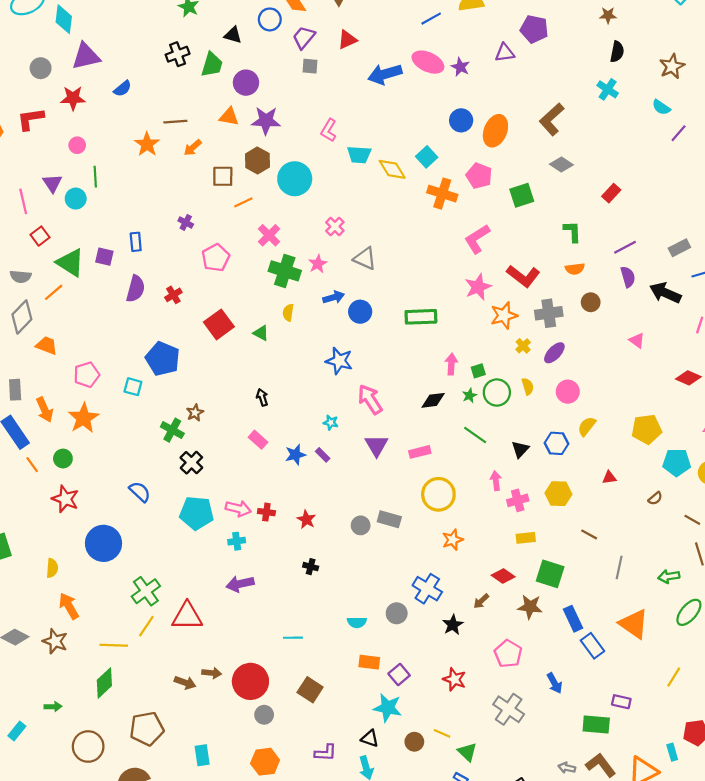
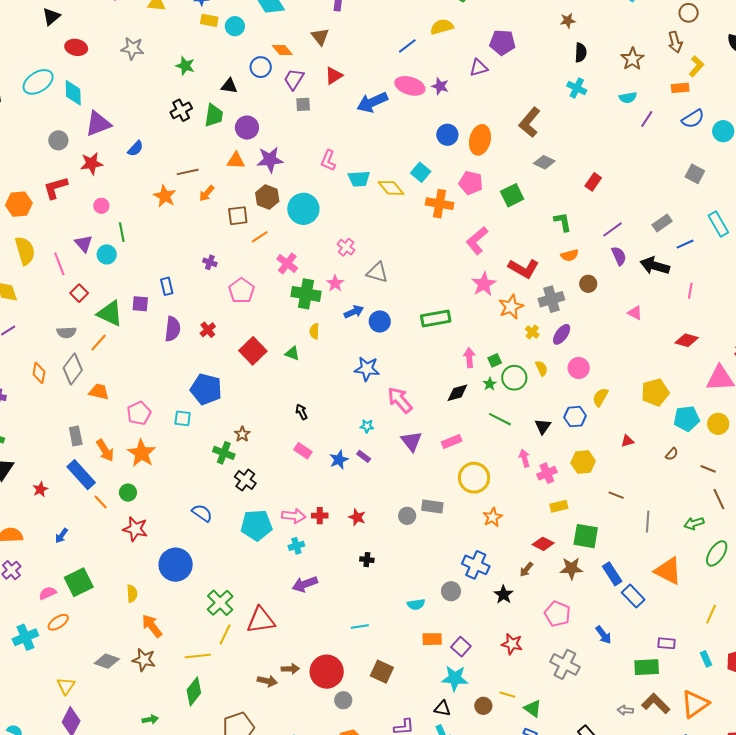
cyan semicircle: (661, 107) -> (628, 98), turned -36
cyan rectangle: (672, 752) -> (706, 659), moved

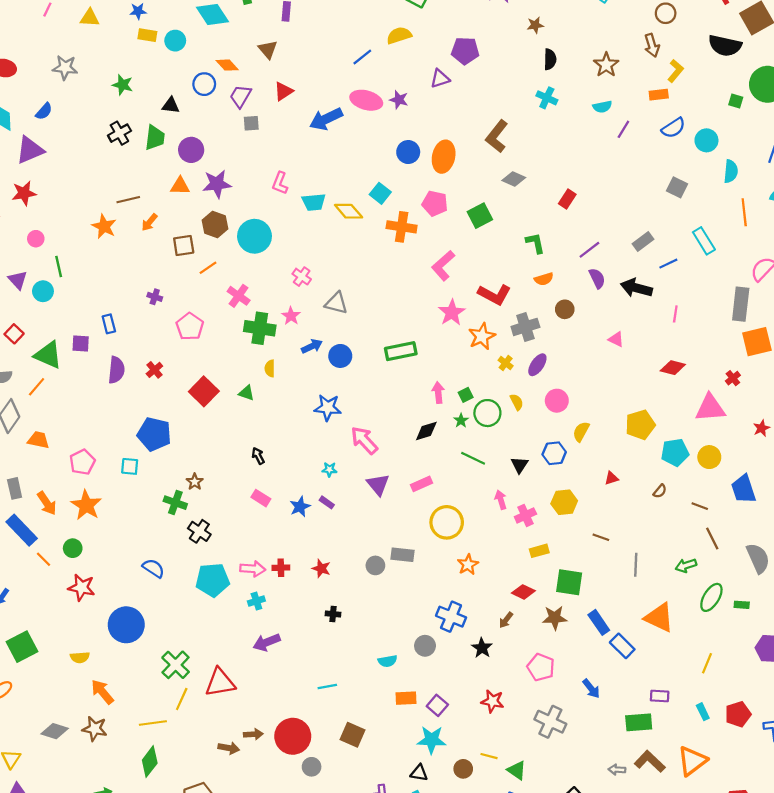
blue semicircle: (135, 149) -> (44, 111), moved
yellow semicircle: (132, 594) -> (80, 657), turned 90

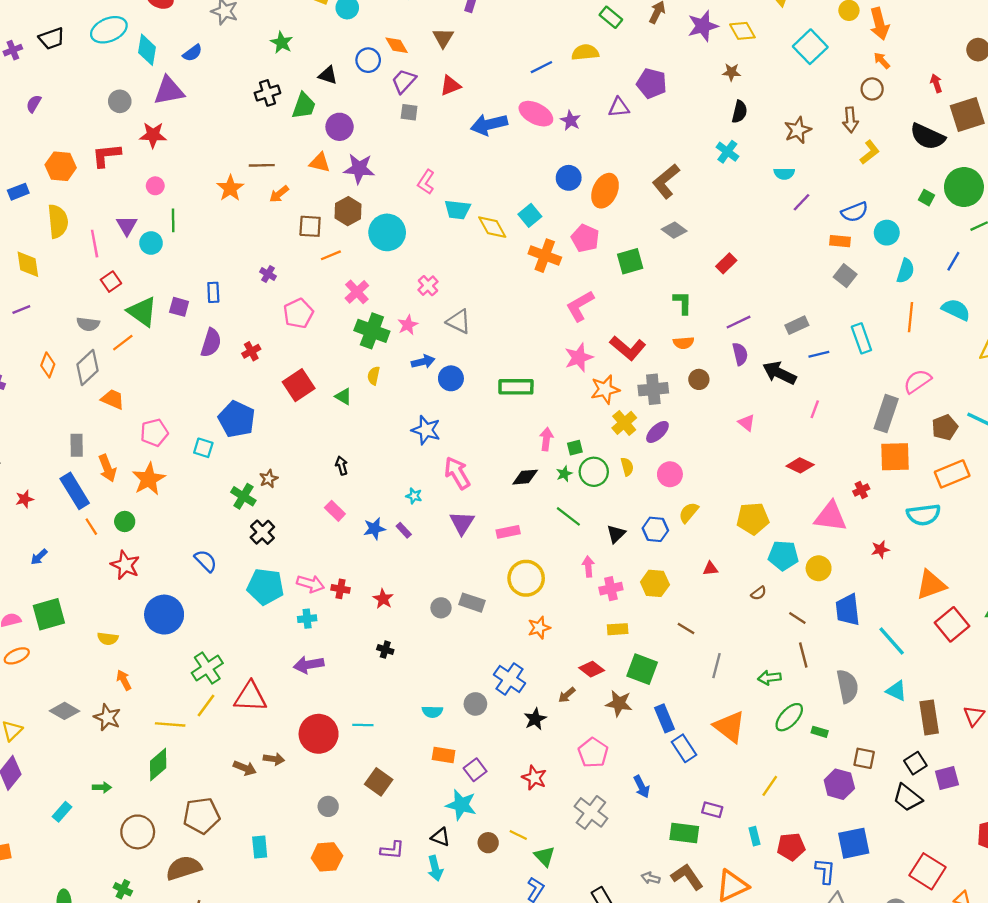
orange rectangle: (659, 95) -> (840, 241), moved
yellow cross: (506, 363) -> (624, 423), size x1.5
orange arrow: (102, 692) -> (124, 680), size x0.7
red circle: (293, 736) -> (319, 734), moved

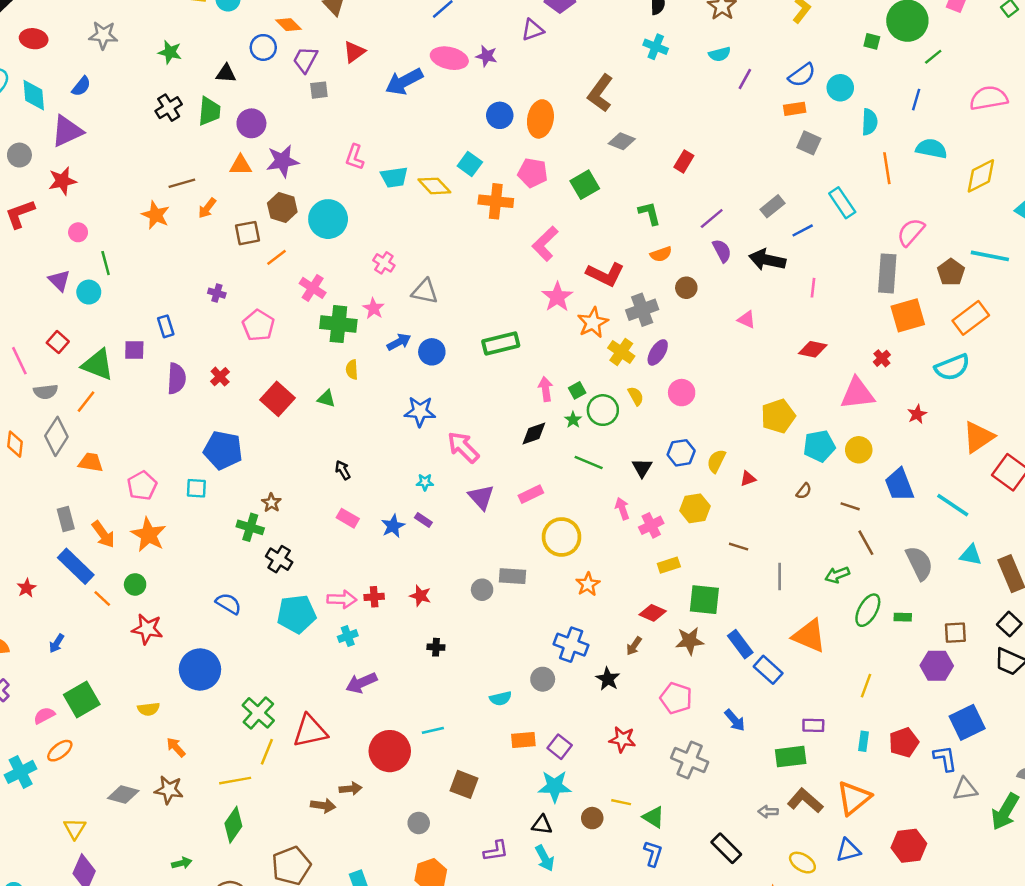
pink line: (95, 244) -> (19, 361), moved
yellow semicircle: (689, 512) -> (716, 461), moved
cyan rectangle: (754, 836) -> (864, 741), turned 36

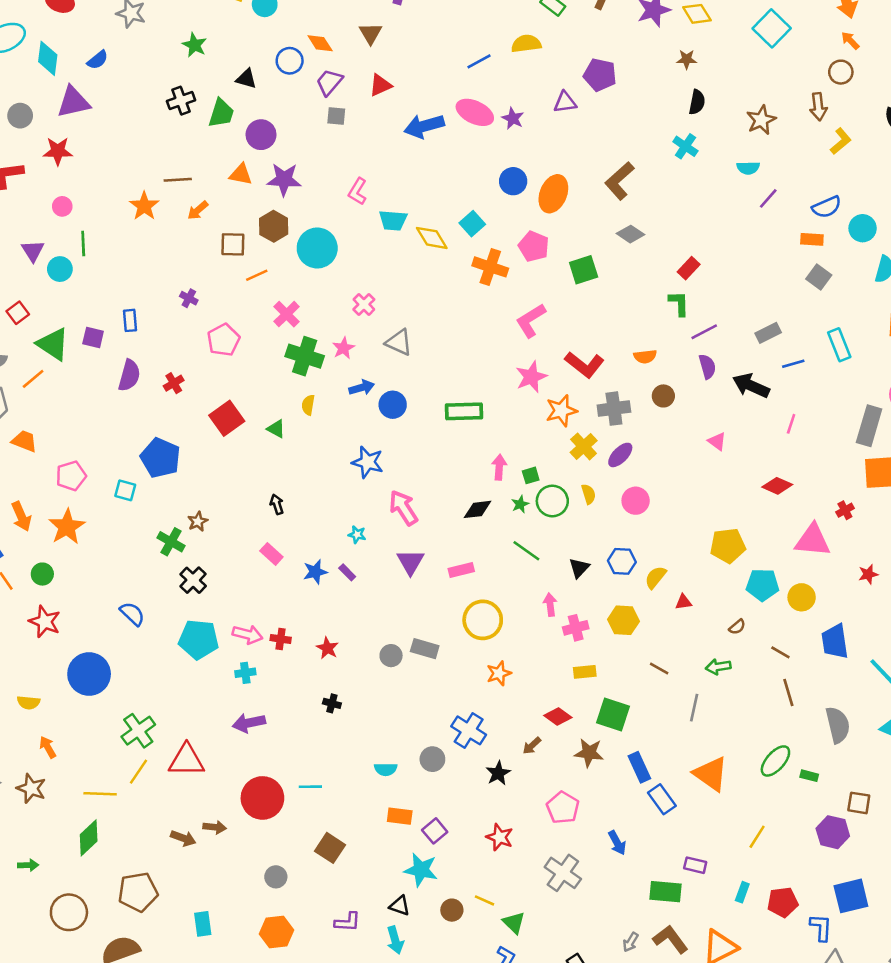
green L-shape: (649, 213) -> (679, 303), moved
green arrow: (837, 575) -> (718, 667), moved
gray arrow: (768, 812) -> (631, 942), turned -72

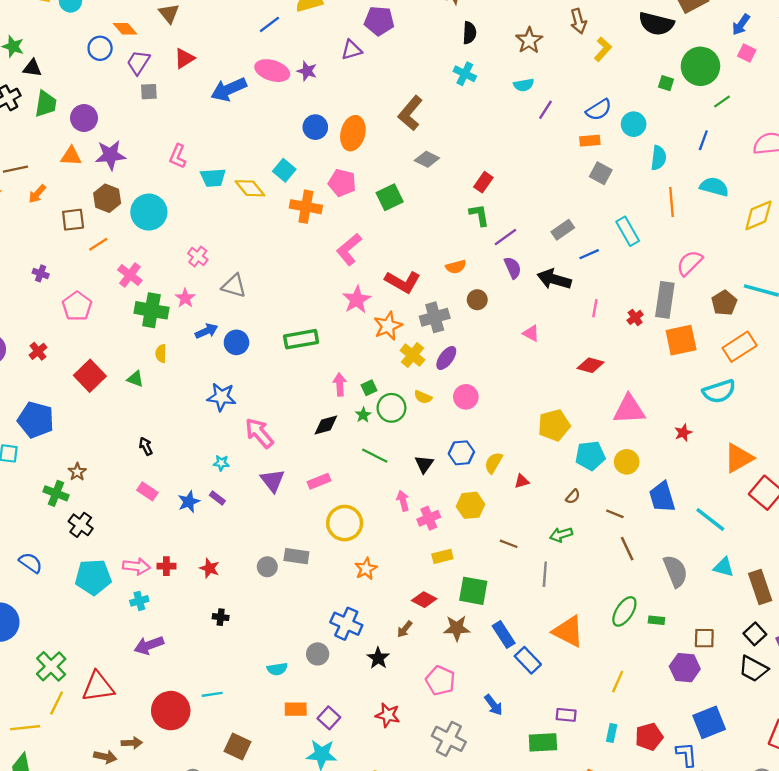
black triangle: (246, 79) -> (32, 68), moved
yellow semicircle: (589, 494) -> (423, 397), turned 138
red cross: (845, 510) -> (635, 317), moved

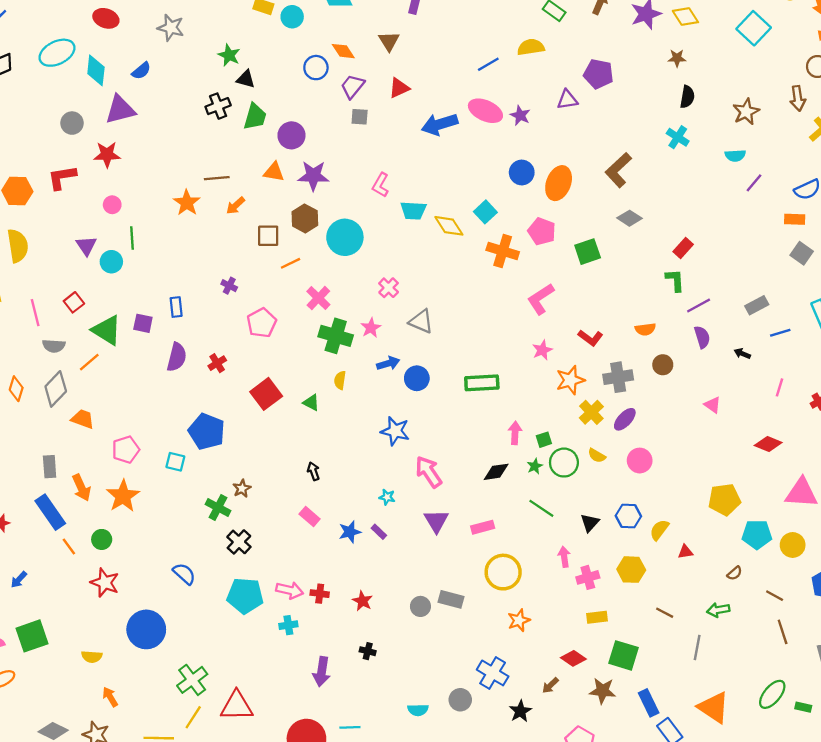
black arrow: (554, 279) -> (742, 354), size x0.5
red L-shape: (403, 282) -> (590, 338), size x0.7
pink star: (357, 300) -> (542, 350), size x0.7
purple arrow: (149, 645) -> (322, 672), moved, turned -68

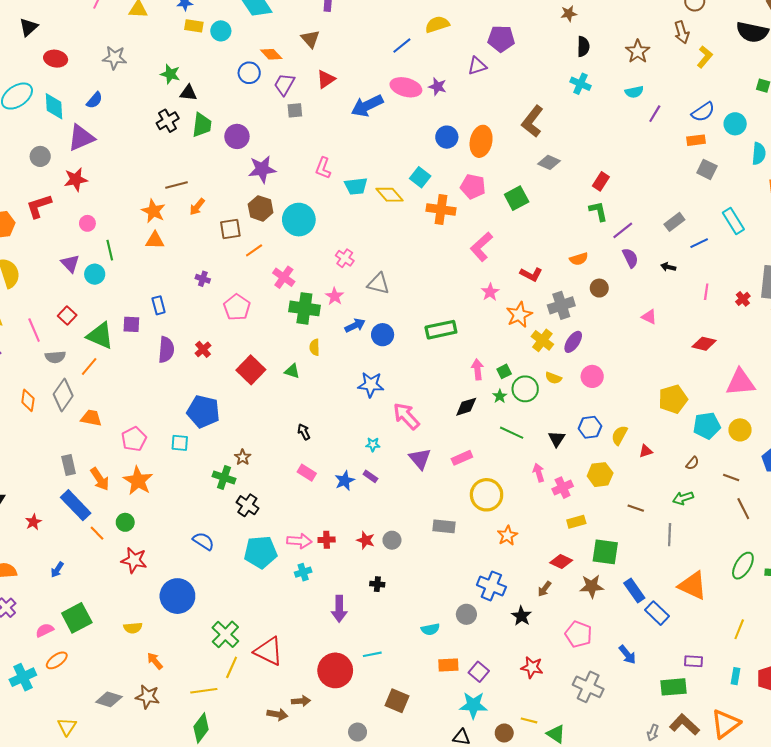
orange triangle: (274, 172) -> (155, 240), moved
gray circle: (420, 606) -> (392, 540), moved
red triangle: (237, 706) -> (269, 651), turned 36

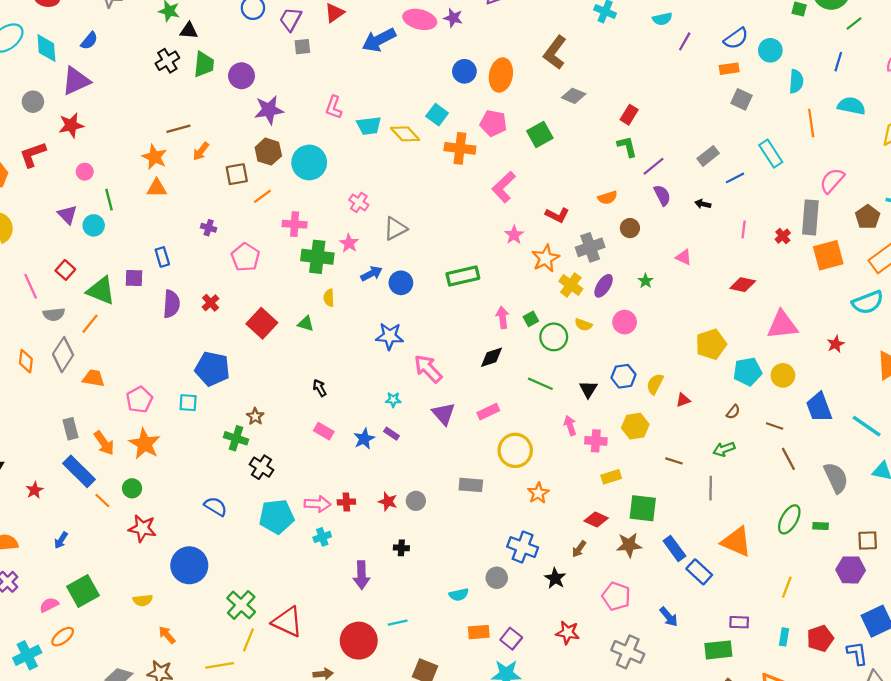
pink cross: (284, 277) -> (295, 224), turned -30
gray triangle: (378, 284) -> (395, 229), turned -40
green star: (500, 396) -> (646, 281), moved
pink cross: (563, 488) -> (596, 441), turned 30

